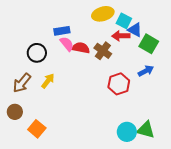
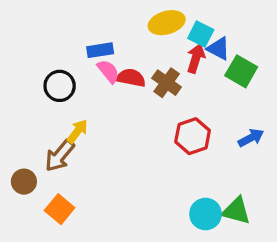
red arrow: (121, 36) -> (196, 58), turned 108
blue arrow: (146, 71) -> (251, 138), moved
brown arrow: (22, 83) -> (60, 156), moved

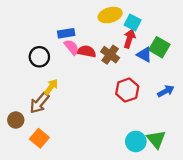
blue triangle: (219, 49) -> (144, 55), moved
green triangle: (236, 211) -> (156, 139), turned 36

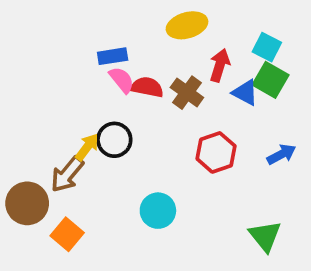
cyan square: (133, 23) -> (267, 47), moved
black circle: (39, 57) -> (114, 140), moved
brown circle: (16, 120) -> (27, 203), size x1.5
cyan circle: (136, 141) -> (158, 211), moved

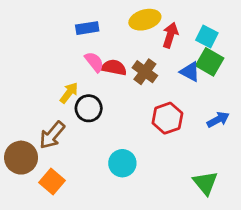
blue rectangle: (113, 56) -> (87, 28), moved
red arrow: (220, 65) -> (170, 35), moved
yellow arrow: (87, 147) -> (69, 93), moved

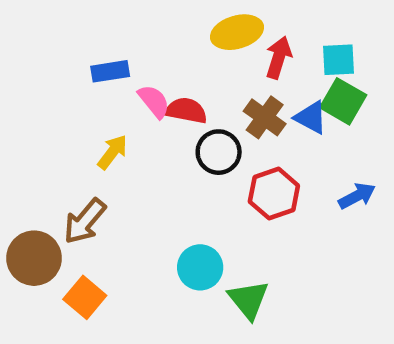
blue rectangle: (87, 28) -> (110, 71), moved
cyan square: (207, 37) -> (338, 60), turned -30
brown cross: (145, 72) -> (265, 117), moved
black circle: (89, 108) -> (219, 152), moved
green triangle: (205, 183) -> (249, 300), moved

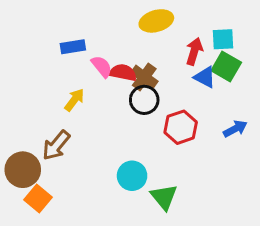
red arrow: (279, 57) -> (194, 51), moved
brown cross: (265, 117) -> (144, 77), moved
orange square: (85, 297) -> (38, 199), moved

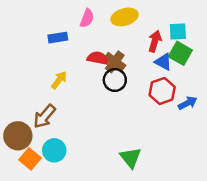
pink semicircle: (102, 66) -> (87, 18), moved, turned 60
red hexagon: (181, 127) -> (162, 91), moved
cyan circle: (132, 176) -> (54, 150), moved

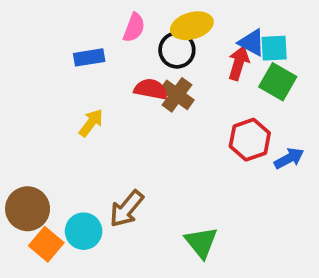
blue triangle: (163, 62) -> (252, 43), moved
black circle: (115, 80) -> (177, 50), moved
brown arrow: (44, 116) -> (127, 209), moved

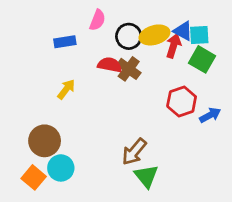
yellow ellipse: (192, 26) -> (154, 35), moved
brown circle: (28, 209) -> (45, 141), moved
brown arrow: (127, 209) -> (134, 152), moved

